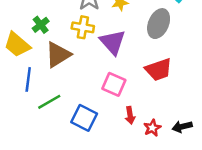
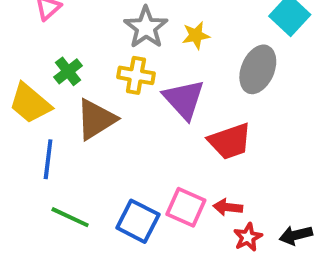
red trapezoid: (159, 70) -> (230, 141), moved
pink square: (114, 84) -> (186, 207), moved
green line: (49, 102) -> (70, 217), moved, turned 55
red arrow: (130, 115) -> (228, 207), moved, turned 105

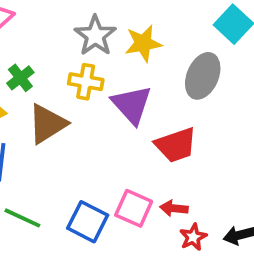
yellow star: (196, 35) -> (143, 43), size x1.4

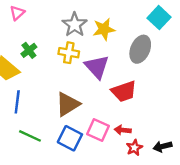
brown triangle: (47, 124) -> (68, 104), moved

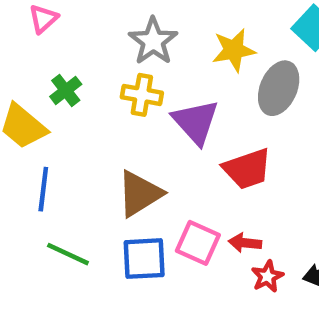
yellow star: (104, 29) -> (234, 50), moved
blue square: (70, 138) -> (144, 259), turned -30

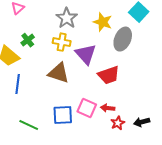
yellow star: (234, 50) -> (103, 22), turned 30
brown triangle: (140, 194) -> (59, 73), moved, turned 50
green line: (68, 254) -> (29, 125), moved

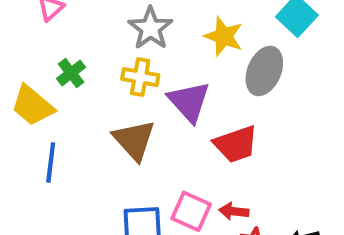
brown triangle: (59, 73) -> (134, 140), turned 30

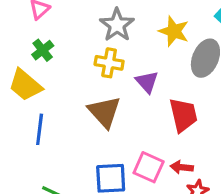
green cross: (71, 73) -> (43, 50), moved
purple triangle: (189, 101) -> (147, 82), size x0.7
red trapezoid: (236, 144) -> (183, 115), turned -84

